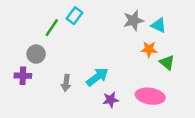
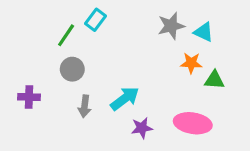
gray circle: (36, 54) -> (72, 69), moved
green triangle: (167, 62) -> (214, 80), turned -35

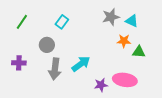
cyan rectangle: (95, 20) -> (62, 22), moved
green line: (66, 35) -> (22, 22), moved
gray arrow: (85, 106) -> (55, 69), size x1.5
purple star: (142, 128) -> (101, 85), moved

